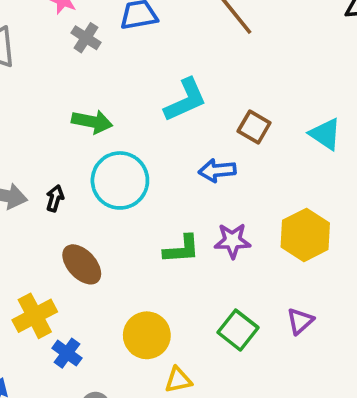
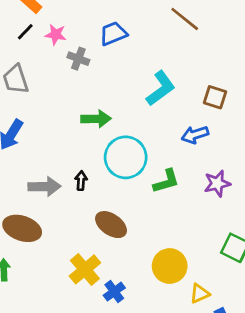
green L-shape: (182, 249) -> (166, 181), moved
blue cross: (67, 353) -> (114, 292), turned 30

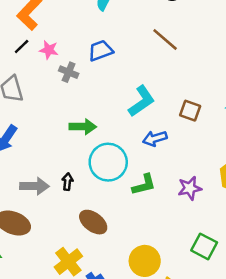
blue arrow: (195, 135) -> (155, 139), moved

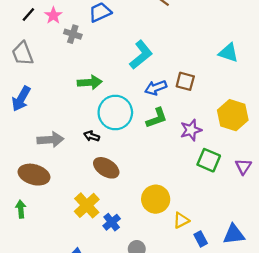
pink star: (49, 50) -> (53, 15), turned 30
brown square: (190, 111) -> (185, 81), moved
black arrow: (67, 182) -> (92, 136), moved, turned -72
green L-shape: (144, 185) -> (157, 118), moved
green square: (204, 246) -> (209, 160), moved

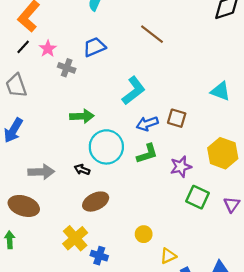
brown ellipse: (106, 168) -> (96, 202), turned -60
yellow circle: (156, 199) -> (144, 234), size x0.6
blue cross: (112, 222) -> (99, 256), turned -35

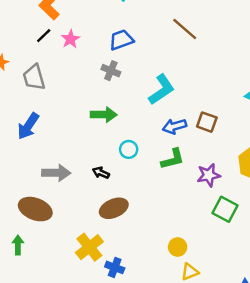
gray cross: (67, 68) -> (111, 71), moved
cyan circle: (106, 147) -> (129, 149), size x0.5
yellow circle: (144, 234) -> (178, 247), moved

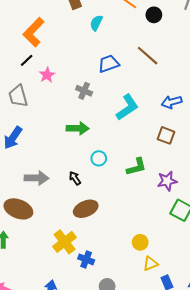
pink star: (70, 39) -> (47, 75), moved
blue trapezoid: (121, 40) -> (109, 64), moved
blue arrow: (174, 126) -> (172, 102), moved
black arrow: (101, 173) -> (75, 178), turned 32

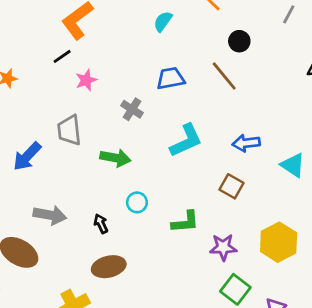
black circle: (154, 15) -> (239, 41), moved
gray trapezoid: (18, 96) -> (69, 130), moved

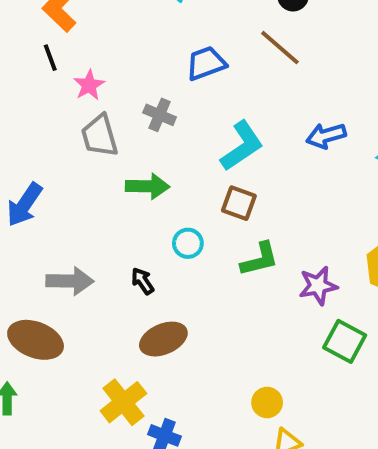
black line: (62, 56) -> (50, 58), turned -66
gray trapezoid: (69, 130) -> (100, 136), moved
brown square: (231, 186) -> (239, 203), moved

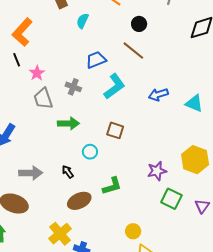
cyan L-shape: (242, 146) -> (114, 86), moved
green L-shape: (260, 259) -> (112, 186), moved

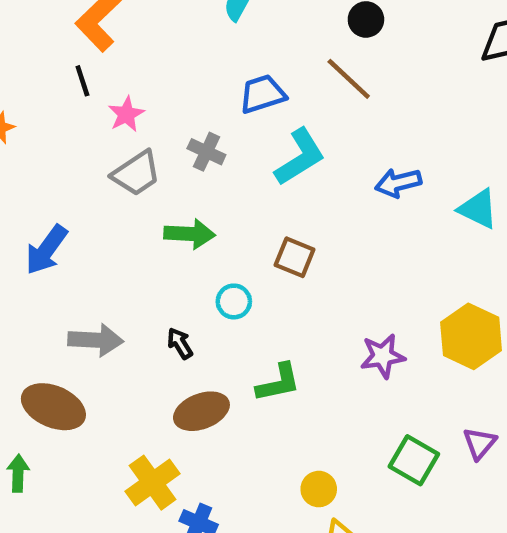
gray trapezoid: (43, 99) -> (136, 173), turned -110
green square: (171, 199) -> (414, 460), moved

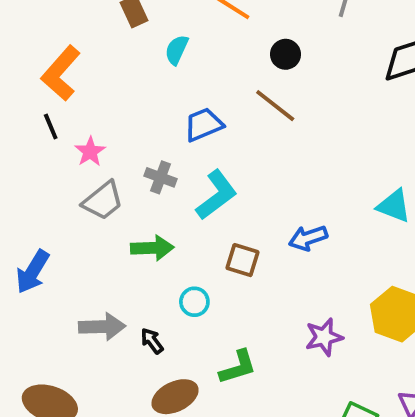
cyan L-shape: (300, 157) -> (217, 195), moved
blue arrow: (398, 183) -> (308, 238), moved
gray arrow: (96, 340) -> (102, 327), moved

